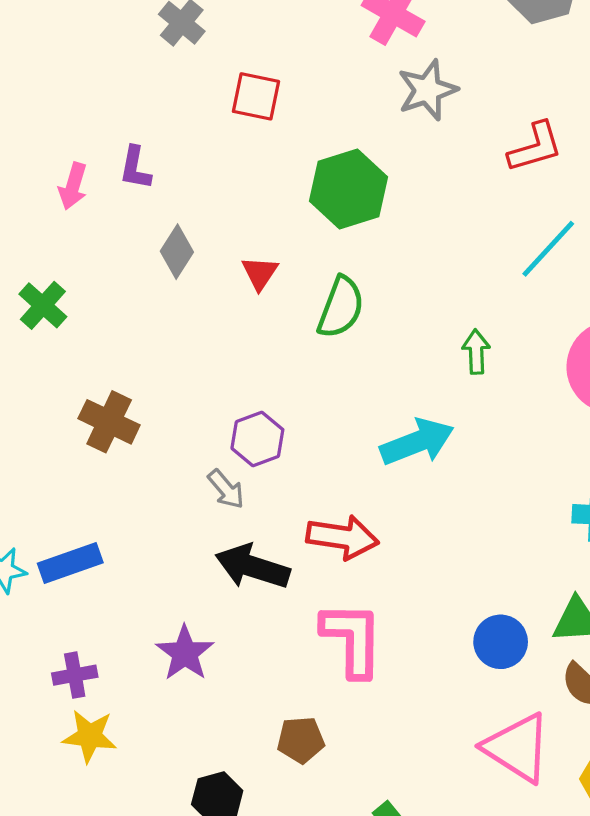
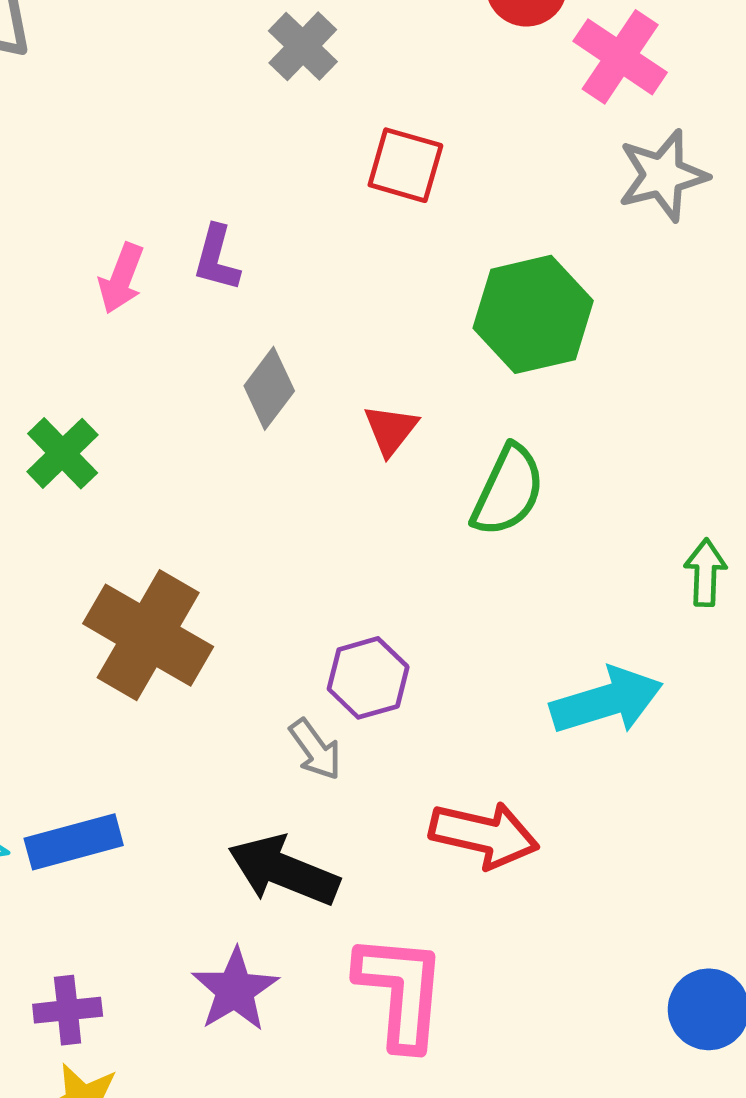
brown cross: (109, 422) -> (148, 635), size x1.4
black arrow: (252, 567) -> (284, 871), moved
pink L-shape: (352, 639) -> (401, 991), moved

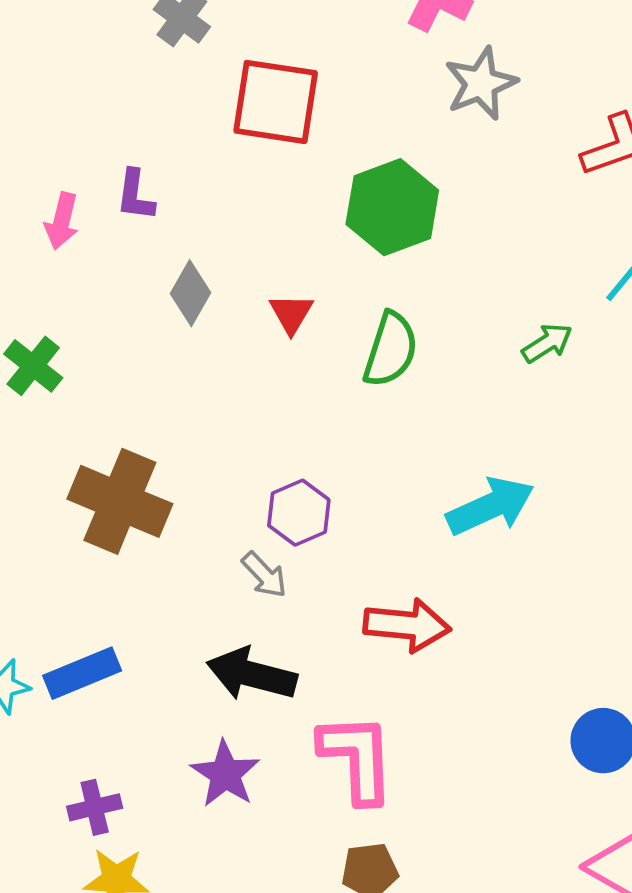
red square: (405, 165) -> (276, 102), size x1.5
green arrow: (705, 572) -> (547, 343), moved, turned 63

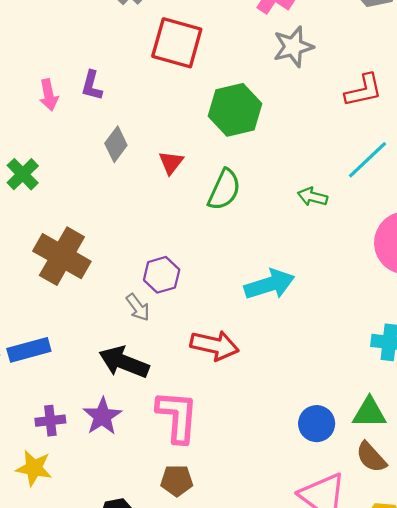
pink arrow: (62, 221) -> (49, 95), turned -32
green arrow: (547, 343) -> (313, 197), turned -140
purple cross: (95, 807) -> (50, 421), moved

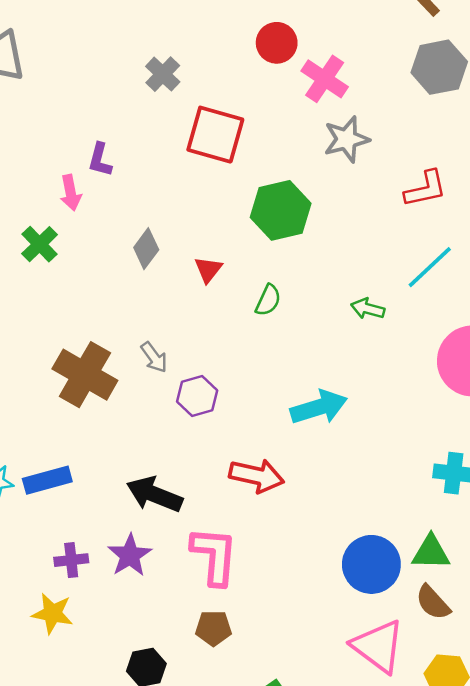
purple L-shape: (92, 85) -> (100, 160), moved
green cross: (23, 174) -> (40, 244), moved
green semicircle: (224, 190) -> (268, 300), size x0.7
gray arrow: (138, 307) -> (154, 357), moved
blue circle: (317, 424) -> (371, 564), size x1.4

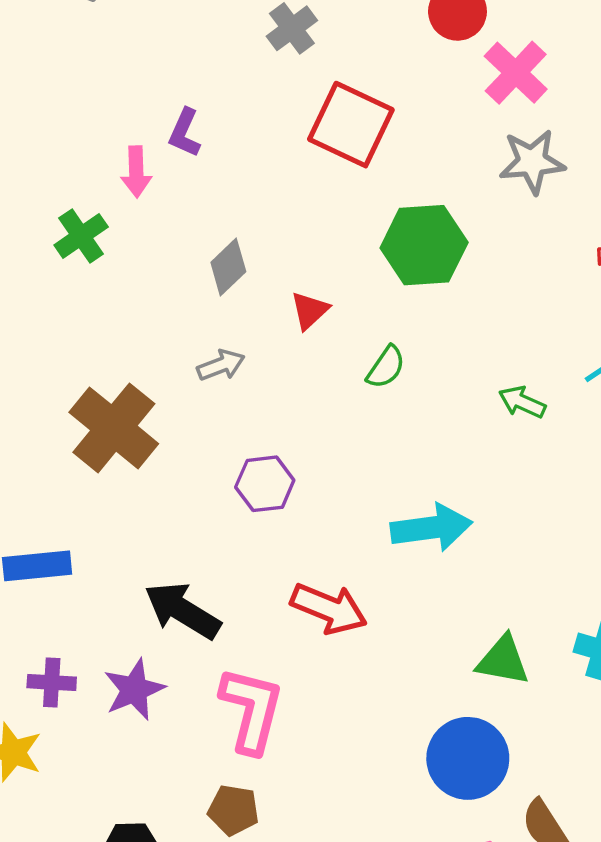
gray arrow: (154, 357) -> (221, 365), moved, turned -84
green triangle: (431, 552) -> (503, 660), moved

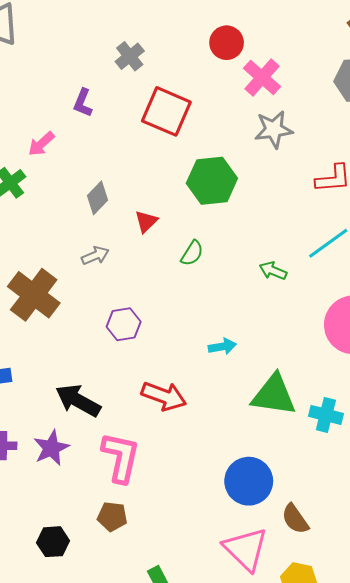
purple L-shape: (185, 133) -> (83, 103), moved
pink arrow: (136, 172) -> (41, 144), turned 52
cyan arrow: (431, 528) -> (222, 347), size x0.6
green triangle: (503, 660) -> (274, 395), moved, size x1.4

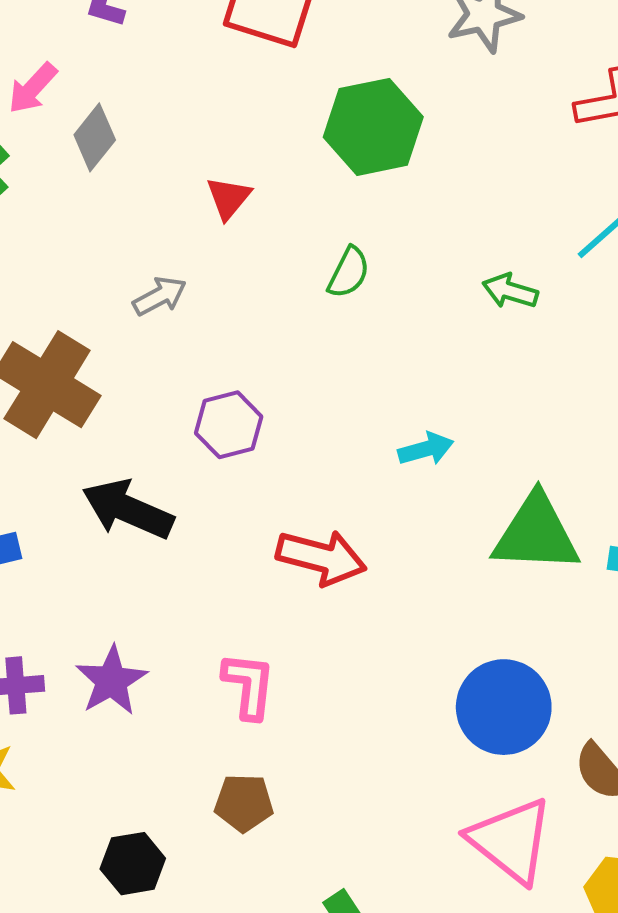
gray diamond: (97, 198) -> (95, 137), moved
red triangle: (146, 222) -> (229, 198), moved
black arrow: (78, 401) -> (128, 509), moved
pink L-shape: (121, 457) -> (249, 685), size x0.7

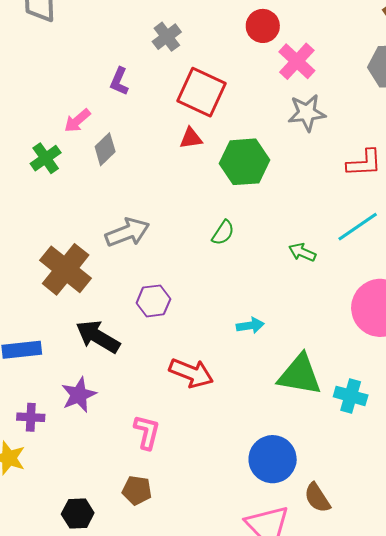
red triangle: (229, 198) -> (191, 138), moved, turned 35
gray arrow: (160, 296) -> (127, 232), size x1.6
purple star: (111, 681) -> (79, 395), moved

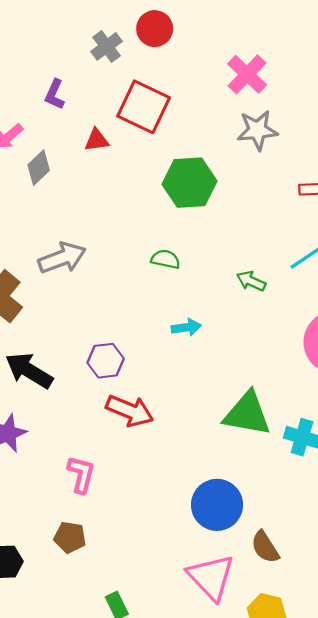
red circle: (263, 26) -> (155, 29), moved
red triangle: (191, 138) -> (97, 140), moved
green semicircle: (223, 233) -> (166, 259), turned -112
purple hexagon: (153, 301) -> (106, 361), moved
cyan arrow: (250, 326) -> (186, 327), moved

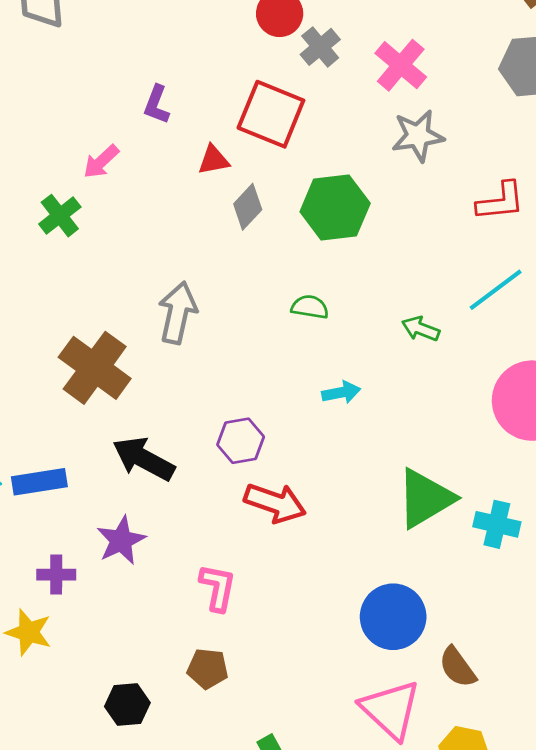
gray cross: (107, 46) -> (320, 47), moved
gray diamond: (39, 168) -> (248, 207), moved
gray arrow: (62, 258) -> (178, 313), turned -54
green triangle: (247, 414) -> (425, 498), turned -38

